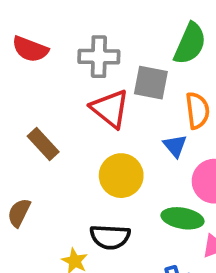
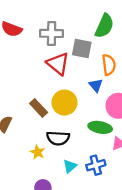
brown rectangle: (43, 144) -> (39, 108), moved

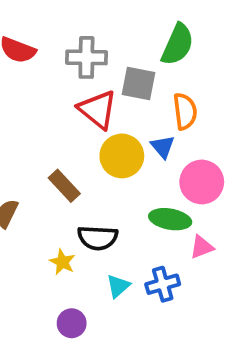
yellow circle: (64, 103) -> (122, 156), moved

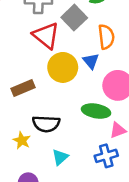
gray square: (139, 83) -> (74, 18), turned 35
brown rectangle: (64, 186) -> (23, 88), turned -70
blue cross: (163, 284) -> (106, 156), moved

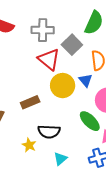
green ellipse: (96, 111) -> (90, 121), turned 35

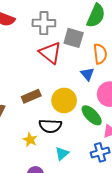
gray square: (72, 45) -> (74, 38), turned -30
yellow circle: (63, 86) -> (64, 100), moved

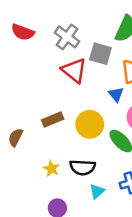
gray cross: (44, 23) -> (67, 37), turned 35
black semicircle: (50, 126) -> (83, 167), moved
cyan triangle: (62, 154) -> (97, 191), moved

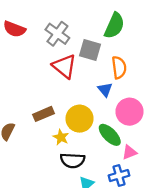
yellow star: (51, 169) -> (61, 137), moved

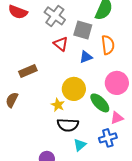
red triangle: (64, 66) -> (61, 44), size x0.7
blue triangle: (105, 90) -> (86, 57), moved, turned 48
brown rectangle: (43, 114) -> (28, 71), moved

